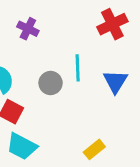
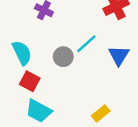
cyan line: (78, 68) -> (86, 44), turned 50

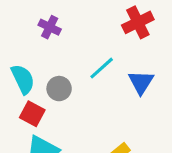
gray circle: (63, 57) -> (59, 89), moved

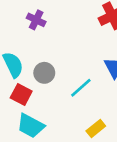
cyan line: (102, 68) -> (81, 88), moved

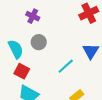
gray circle: (44, 73) -> (39, 42), moved

